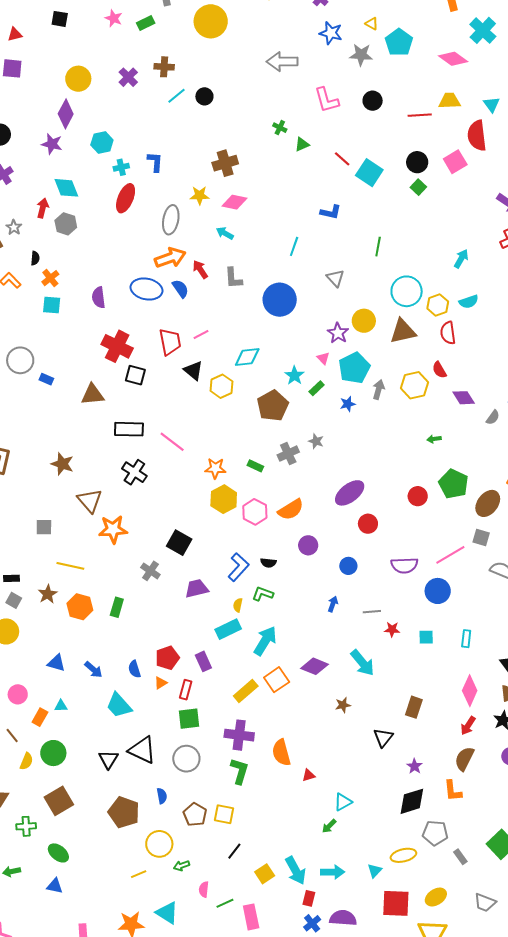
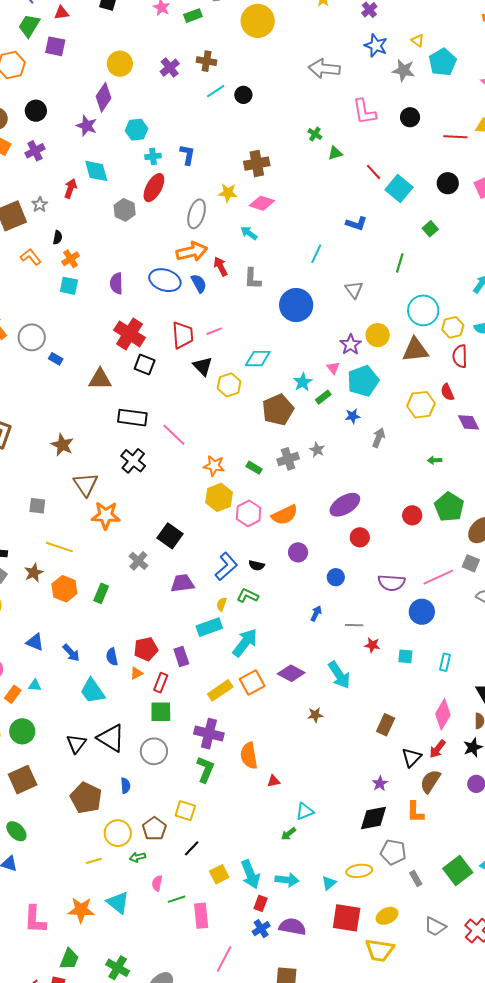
green square: (418, 187) -> (430, 229), moved
gray hexagon: (66, 224) -> (125, 210), moved
gray arrow: (379, 390) -> (379, 438), moved
black triangle: (383, 738) -> (412, 757), moved
brown pentagon: (195, 815) -> (154, 829), moved

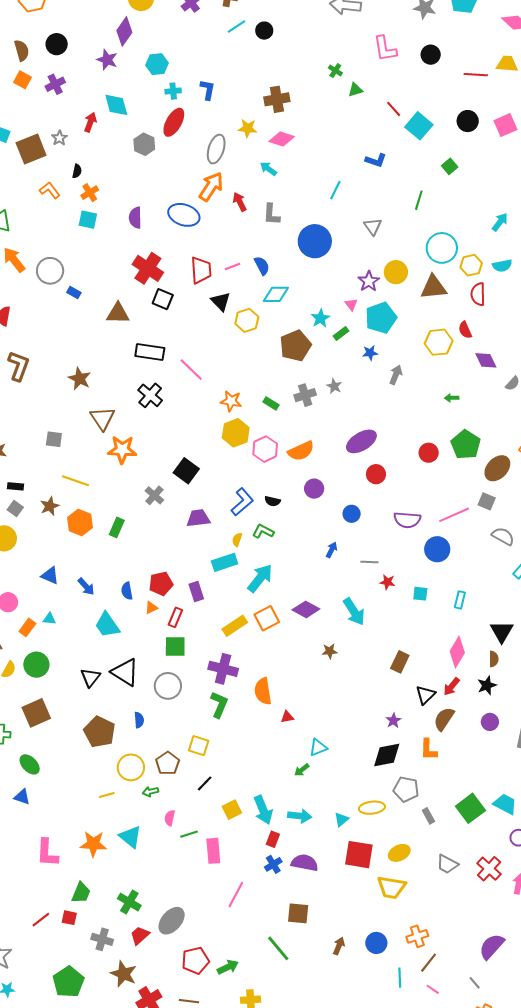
orange arrow: (192, 252) -> (211, 187), turned -44
blue semicircle: (199, 283) -> (262, 266), moved

